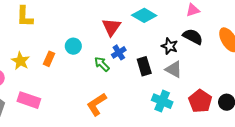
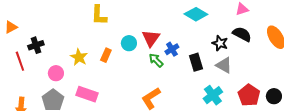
yellow L-shape: (25, 17) -> (99, 15), moved
red triangle: (111, 27) -> (151, 38), moved
cyan cross: (162, 101) -> (213, 95), turned 30

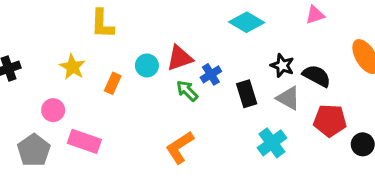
black semicircle: (242, 34) -> (317, 76), moved
red triangle: (151, 38) -> (180, 58), turned 36
yellow star: (79, 57) -> (72, 67), moved
pink circle: (56, 73) -> (53, 110), moved
red pentagon: (249, 95) -> (330, 121), moved, turned -30

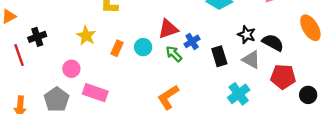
cyan circle: (147, 65) -> (143, 47), moved

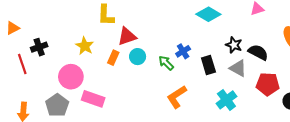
red triangle: (168, 29) -> (127, 36), moved
pink circle: (71, 69) -> (71, 77), size x1.5
orange L-shape: (168, 97) -> (177, 97), moved

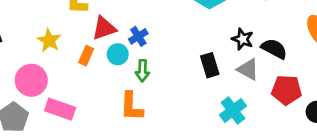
blue cross: (183, 51) -> (138, 36), moved
green arrow: (166, 63) -> (142, 71), moved, turned -133
orange L-shape: (177, 97) -> (131, 106), moved, turned -55

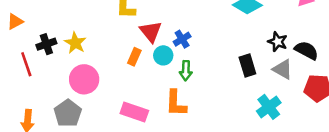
red triangle: (104, 28) -> (151, 32), turned -50
yellow star: (49, 40) -> (75, 43), moved
pink rectangle: (60, 109) -> (134, 112), moved

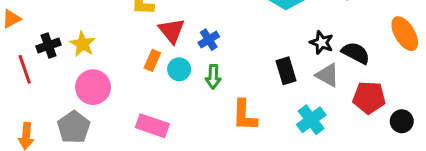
cyan circle: (163, 55) -> (179, 69), moved
orange L-shape: (176, 103) -> (244, 115), moved

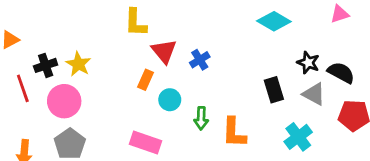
cyan circle: (179, 69) -> (170, 100), moved
green arrow: (213, 77) -> (201, 118), moved
pink circle: (93, 87) -> (64, 101), moved

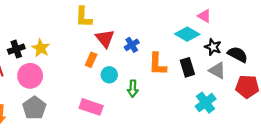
pink triangle: (340, 14) -> (204, 16), moved, turned 48
cyan diamond: (274, 21) -> (187, 34), moved
orange L-shape: (234, 133) -> (157, 64), moved

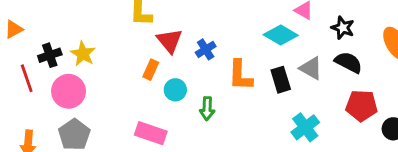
black star: (213, 47) -> (343, 28), moved
gray triangle: (217, 71) -> (311, 68), moved

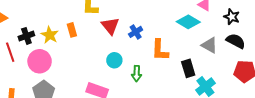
orange rectangle: (151, 70) -> (72, 30), moved, turned -40
black rectangle: (281, 80) -> (188, 68), moved

